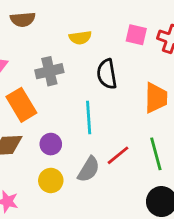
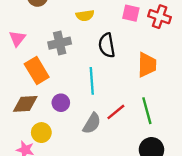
yellow circle: (51, 180) -> (41, 133), moved

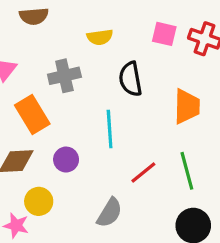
gray semicircle: (92, 123) -> (110, 213), moved

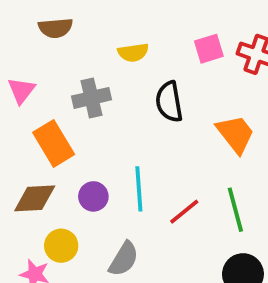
pink square: (164, 34) -> (209, 49), turned -30
orange trapezoid: (187, 106) -> (235, 134), turned -39
cyan line: (110, 129) -> (139, 189), moved
gray semicircle: (110, 213) -> (124, 259), moved

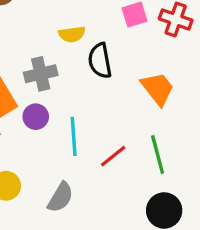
yellow semicircle: (133, 53) -> (72, 34), moved
gray cross: (91, 98) -> (41, 74), moved
purple circle: (93, 196) -> (36, 117), moved

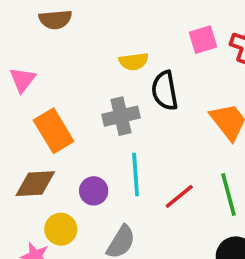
gray cross: (41, 74) -> (121, 116), moved
purple circle: (36, 117) -> (94, 191), moved

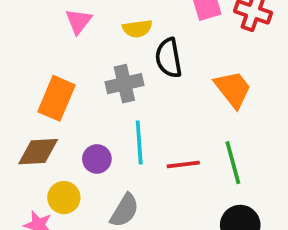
pink triangle: (23, 80) -> (79, 21), moved
orange rectangle: (54, 131) -> (57, 98), turned 54
red line: (179, 196) -> (183, 164), turned 32

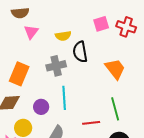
red line: (183, 164) -> (91, 123), moved

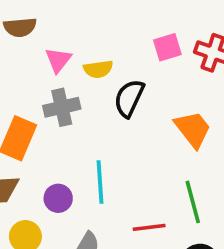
pink triangle: (31, 32) -> (58, 60), moved
black semicircle: (80, 52) -> (129, 98), turned 35
gray cross: (56, 66) -> (62, 107), moved

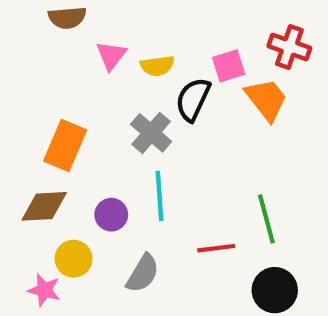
pink square: (167, 47) -> (229, 66), moved
gray cross: (62, 107) -> (151, 133), moved, turned -36
orange trapezoid: (193, 129) -> (266, 99), moved

